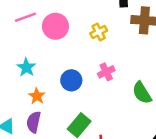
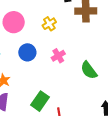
blue circle: (71, 80) -> (27, 52), moved

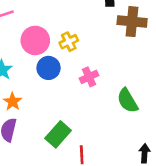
pink circle: (14, 22) -> (35, 40), moved
yellow cross: (49, 24) -> (69, 42), moved

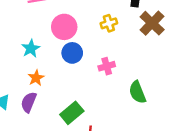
brown cross: (132, 22) -> (152, 23), turned 30
yellow cross: (69, 42) -> (109, 23), moved

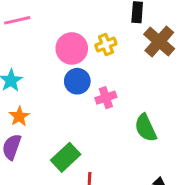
pink circle: (64, 27) -> (72, 48), moved
blue circle: (72, 53) -> (77, 81), moved

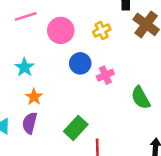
pink circle: (72, 48) -> (61, 30), moved

